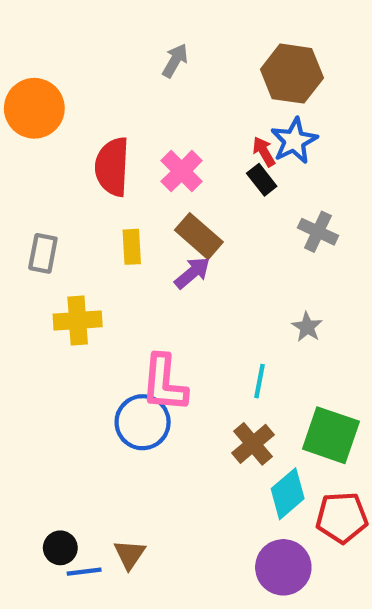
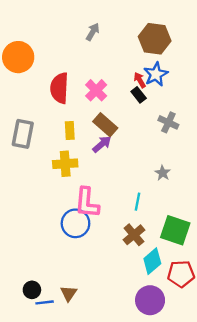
gray rectangle: (43, 253) -> (23, 134), size x1.4
yellow cross: (78, 320) -> (65, 164), moved

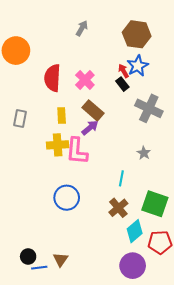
gray cross: (168, 122) -> (149, 108), size x1.5
gray rectangle: (23, 134) -> (20, 119), size x0.7
pink L-shape: (87, 203) -> (77, 151), moved

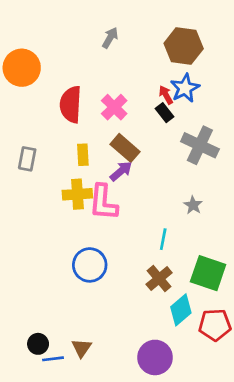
purple circle: (133, 266) -> (155, 357), moved

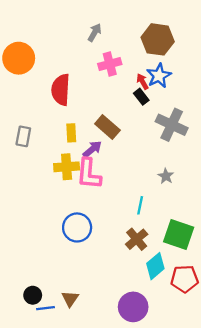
pink cross: (114, 107) -> (110, 64), moved, turned 30
purple arrow: (121, 171) -> (92, 149), moved

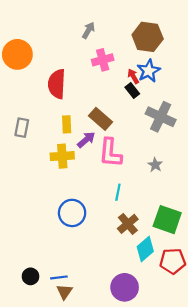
pink L-shape: (89, 174) -> (110, 153), moved
cyan line: (140, 205) -> (118, 192), moved
brown triangle: (70, 299) -> (64, 292), moved
blue line: (46, 308) -> (59, 277), moved

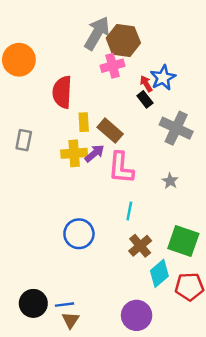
gray arrow: (88, 30) -> (97, 33), size x1.8
brown hexagon: (148, 37) -> (123, 41), moved
yellow rectangle: (67, 124) -> (84, 122), moved
yellow cross: (62, 156) -> (74, 153), moved
black circle: (31, 276) -> (33, 303), size x1.5

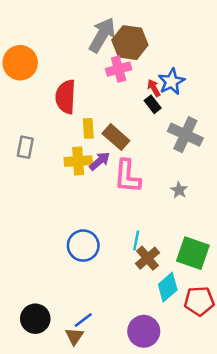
cyan line: (129, 211) -> (136, 241), moved
blue line: (65, 305) -> (83, 320), moved, turned -30

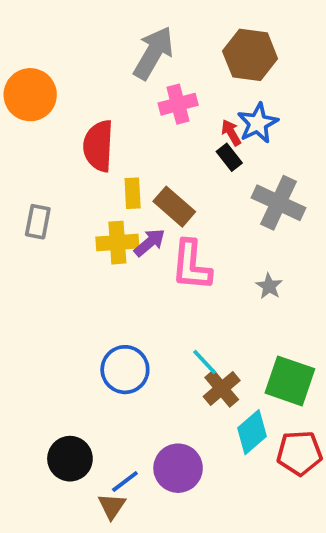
brown hexagon: (130, 43) -> (250, 55), moved
cyan line: (136, 241) -> (205, 362), turned -54
black circle: (35, 319) -> (70, 459), moved
purple circle: (144, 331) -> (178, 468), moved

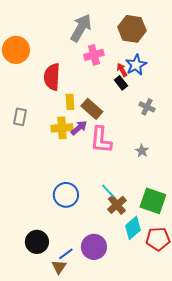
gray cross: (279, 203) -> (147, 107), size x0.6

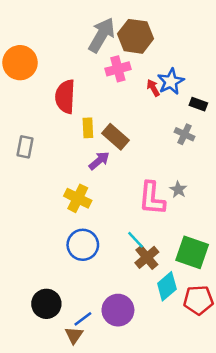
brown hexagon: (132, 29) -> (136, 36), moved
black rectangle: (121, 83) -> (198, 104), moved, turned -32
yellow cross: (62, 128) -> (78, 198), moved, turned 30
pink L-shape: (101, 140) -> (152, 198), moved

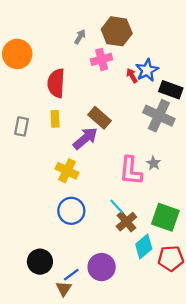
gray arrow: (102, 35) -> (80, 37), moved, size x0.5
black rectangle: (198, 104) -> (171, 90), size x1.5
yellow rectangle: (88, 128) -> (55, 119), moved
gray cross: (185, 134) -> (159, 116), size x1.8
purple arrow: (99, 161) -> (85, 138), size x1.4

